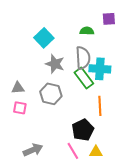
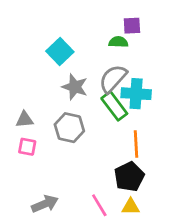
purple square: (109, 19) -> (132, 26), moved
gray semicircle: (83, 58) -> (113, 79), turned -135
black pentagon: (83, 130) -> (129, 177), moved

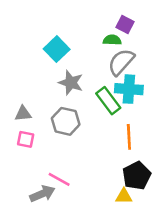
purple square: (132, 26) -> (125, 25), turned 30
gray semicircle: (113, 79) -> (121, 62), moved
black pentagon: (129, 177) -> (137, 176), moved
pink line: (99, 205) -> (59, 179), moved, turned -30

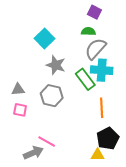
purple square: (125, 25) -> (94, 12), moved

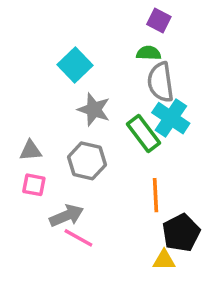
gray semicircle: (96, 49) -> (161, 82), turned -50
cyan cross: (102, 70) -> (171, 118), turned 30
orange line: (102, 108) -> (155, 195), moved
gray arrow: (33, 153) -> (66, 216), moved

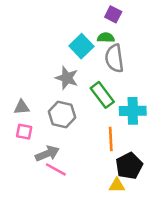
cyan square: (75, 65) -> (81, 46), moved
cyan cross: (171, 118) -> (133, 111), moved, turned -35

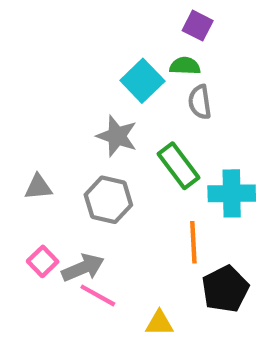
gray semicircle: (114, 58) -> (200, 102), size x0.7
pink square: (24, 132) -> (43, 261), moved, turned 35
yellow triangle: (117, 185) -> (159, 323), moved

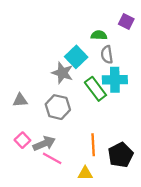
purple square: (198, 26) -> (126, 22), moved
cyan square: (142, 81) -> (76, 57), moved
cyan cross: (232, 193) -> (115, 80), moved
orange line: (193, 242) -> (93, 145), moved

